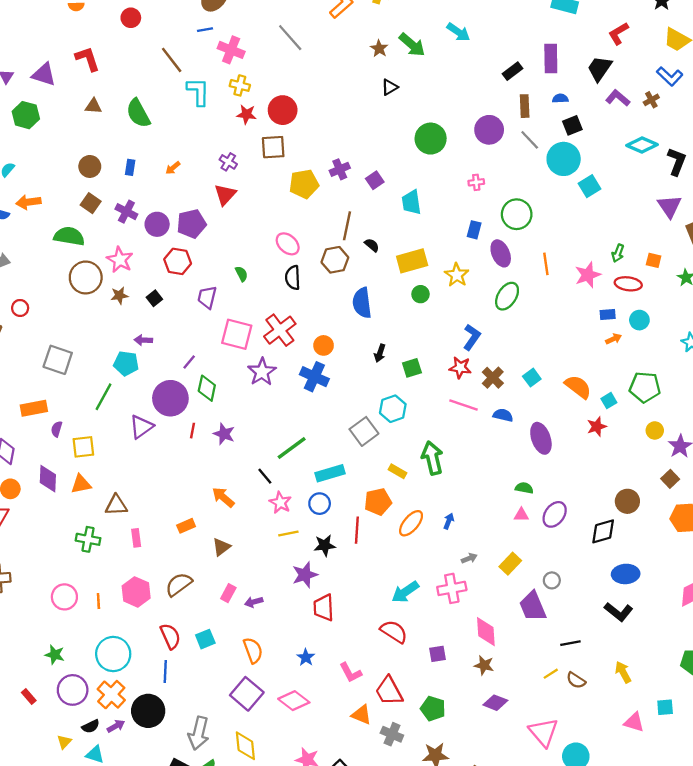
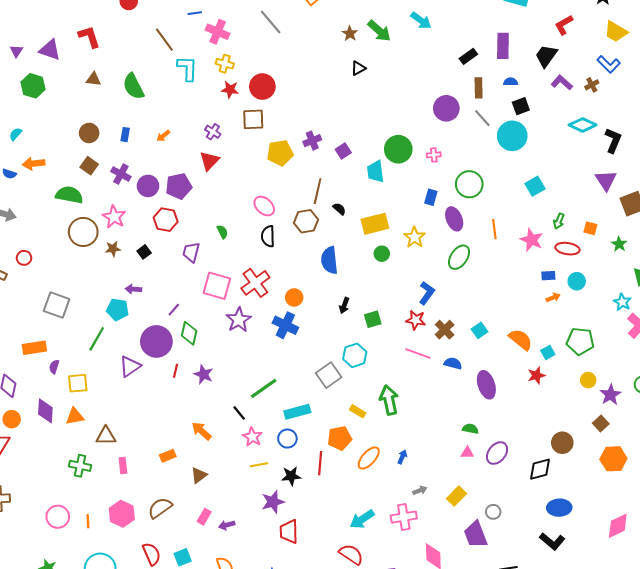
green circle: (431, 139) -> (398, 149), moved
cyan square: (589, 186) -> (535, 186), moved
pink star: (588, 275) -> (532, 240), turned -30

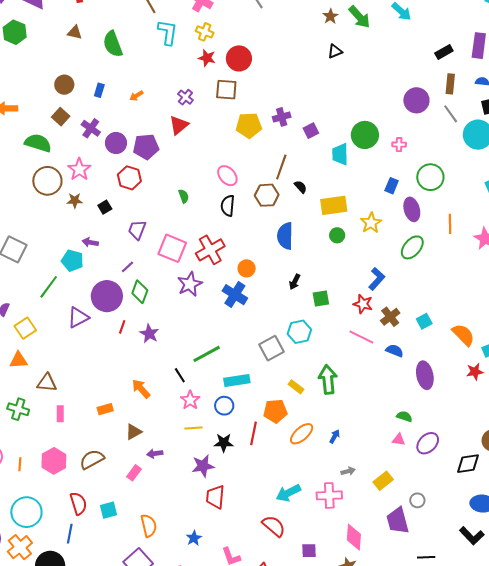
purple trapezoid: (191, 252) -> (137, 230), moved
yellow square: (78, 383) -> (25, 328), turned -35
purple arrow: (227, 525) -> (155, 454), moved

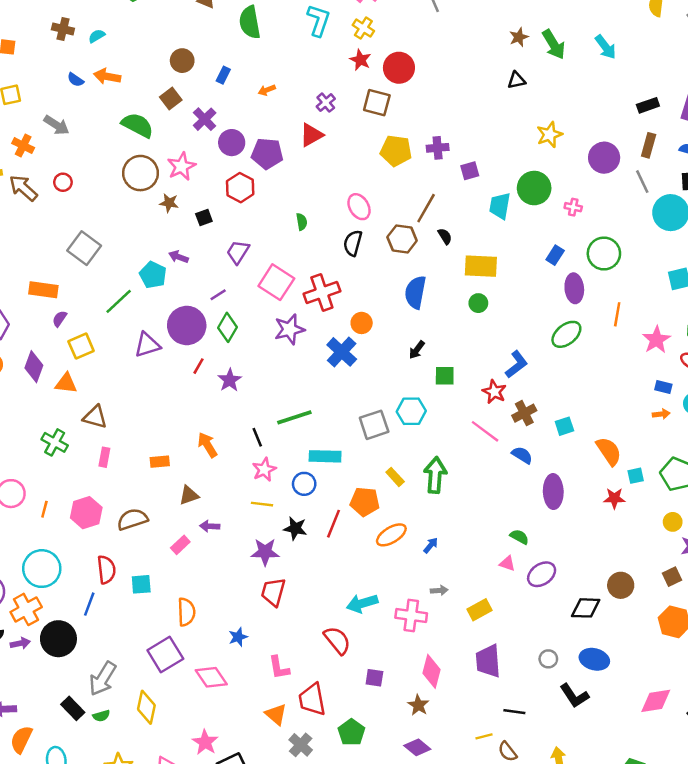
yellow star: (371, 223) -> (549, 135), moved
gray circle: (417, 500) -> (548, 659), moved

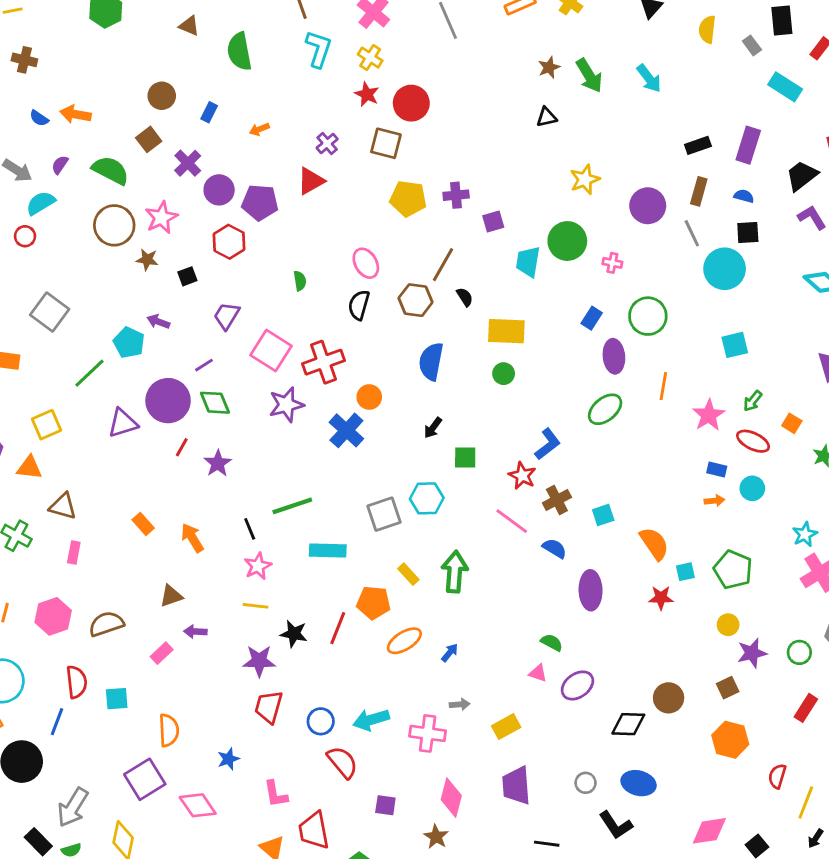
cyan semicircle: (97, 36) -> (41, 203), moved, size x1.5
purple semicircle: (60, 319) -> (60, 165), moved
green diamond: (227, 327) -> (215, 403), turned -52
orange rectangle: (160, 462) -> (143, 524), moved, turned 54
blue circle: (304, 484) -> (321, 721), moved

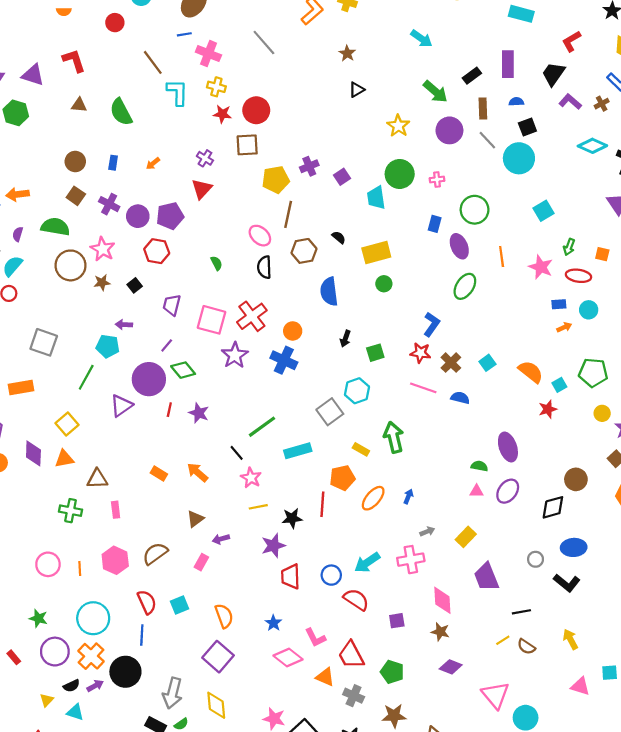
green arrow: (589, 76) -> (435, 92), moved
brown line: (443, 265) -> (288, 214), moved
purple ellipse: (591, 590) -> (508, 447), moved
pink diamond: (198, 805) -> (288, 658), moved

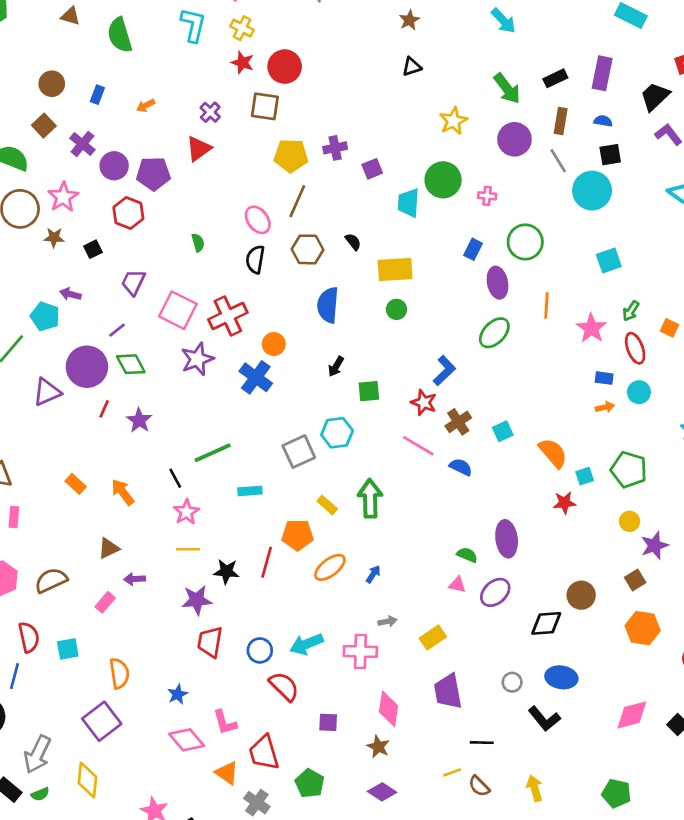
red ellipse: (578, 276) -> (635, 348), turned 50
cyan rectangle: (298, 451) -> (250, 491), size x0.7

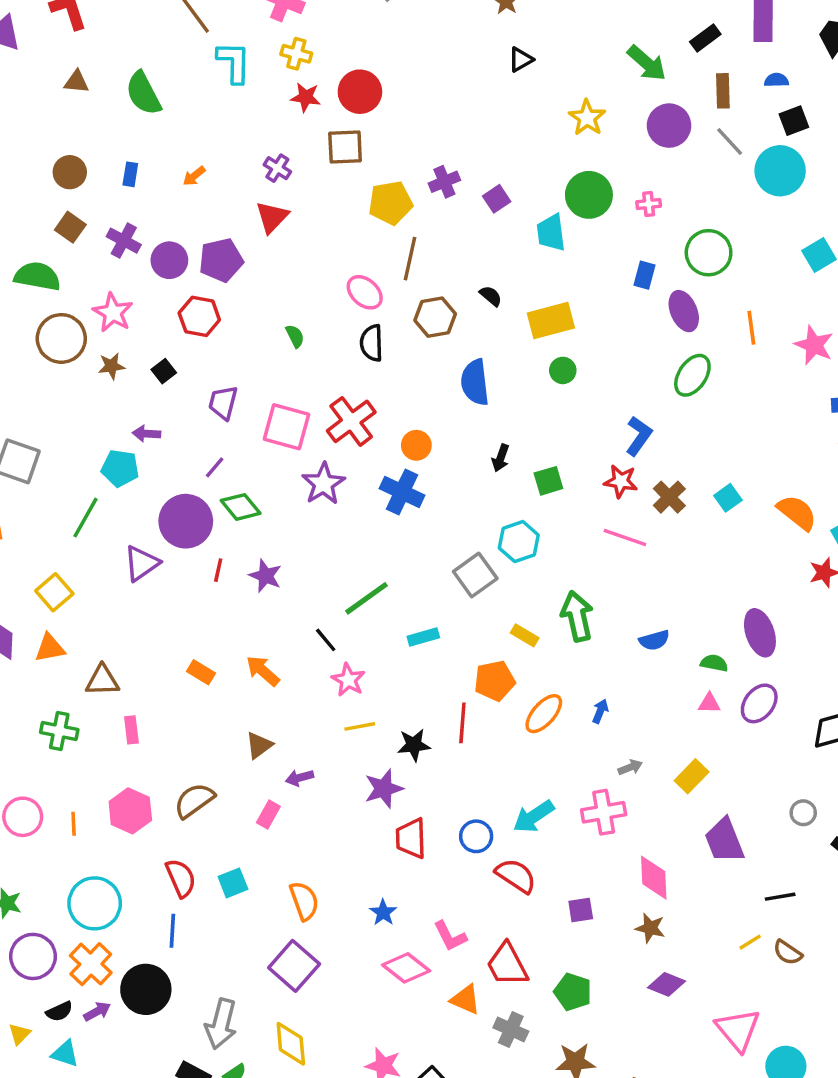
blue semicircle: (461, 467) -> (654, 640), moved, turned 150

